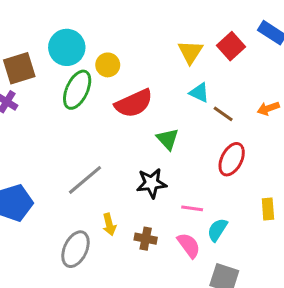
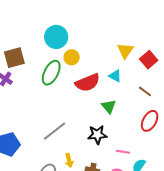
red square: (231, 46) -> (149, 60), moved
cyan circle: (67, 47) -> (56, 37), moved
cyan triangle: (199, 93) -> (115, 76), moved

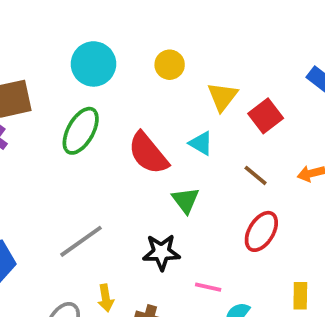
yellow circle: (72, 57) -> (170, 65), moved
red semicircle: (88, 83) -> (148, 153), turned 70

